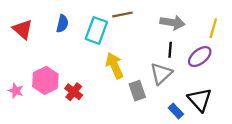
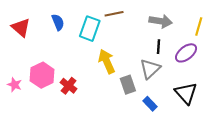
blue semicircle: (62, 24) -> (58, 22), turned -35
blue rectangle: (176, 111) -> (150, 104), moved

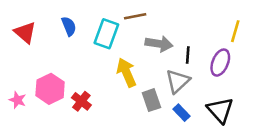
gray arrow: (161, 21) -> (159, 44), moved
purple ellipse: (186, 53) -> (220, 63), turned -30
blue rectangle: (150, 104) -> (181, 113), moved

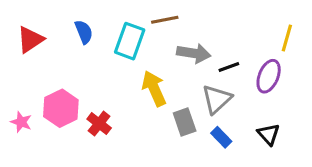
red triangle: (25, 32) -> (30, 40), turned 45
black line: (188, 55) -> (229, 67), turned 66
black triangle: (220, 110) -> (269, 134), size x0.7

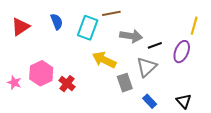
yellow arrow: (154, 88) -> (104, 60), turned -40
black triangle: (269, 134) -> (184, 101), moved
blue rectangle: (221, 137) -> (150, 101), moved

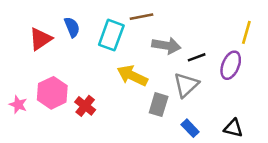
red triangle: (20, 27) -> (41, 39), moved
gray rectangle: (125, 83) -> (159, 105), turned 36
black triangle: (184, 101) -> (233, 128), turned -35

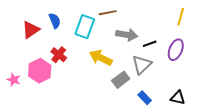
yellow line: (246, 32) -> (181, 17), moved
gray rectangle: (159, 105) -> (121, 80), turned 36
red cross: (85, 106) -> (59, 55), moved

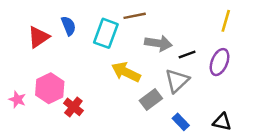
red cross: (59, 55) -> (73, 107), moved

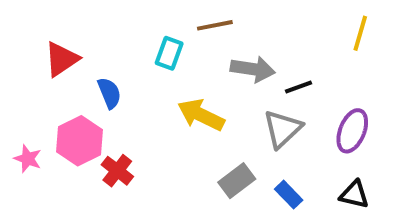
blue semicircle: (68, 26) -> (109, 93), moved
cyan rectangle: (106, 33) -> (169, 53), size x0.7
purple ellipse: (220, 62) -> (352, 131), moved
gray rectangle: (151, 99) -> (237, 181), moved

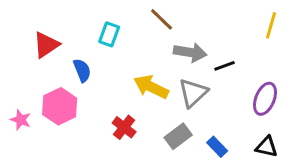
brown line: (215, 25) -> (162, 19), turned 55
cyan rectangle: (169, 53) -> (109, 34), moved
gray triangle: (283, 129) -> (193, 93), moved
red cross: (117, 171) -> (124, 127), moved

